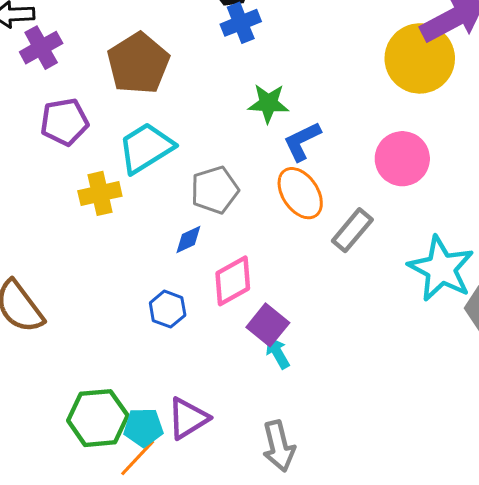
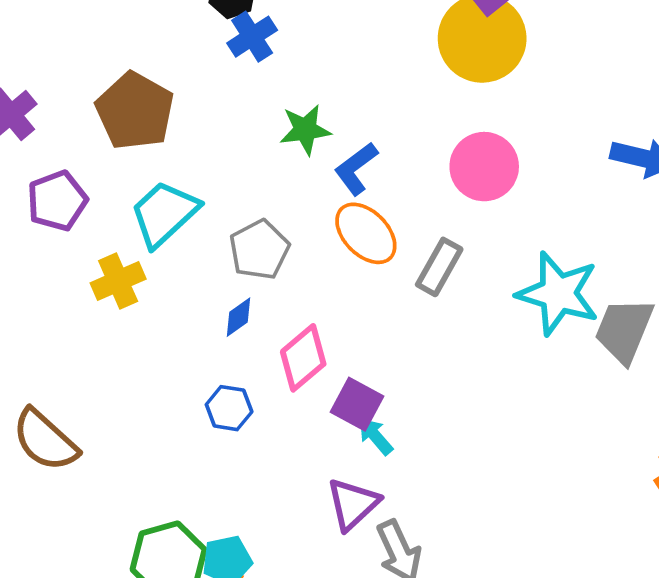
purple triangle: (188, 418) -> (353, 504), moved

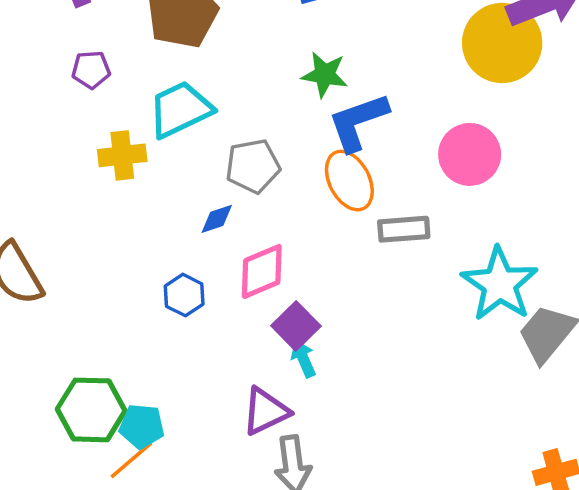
blue L-shape: (356, 169) -> (358, 122), size x1.4
purple pentagon: (57, 201) -> (91, 70), size x0.7
gray rectangle: (439, 267) -> (404, 229), turned 39

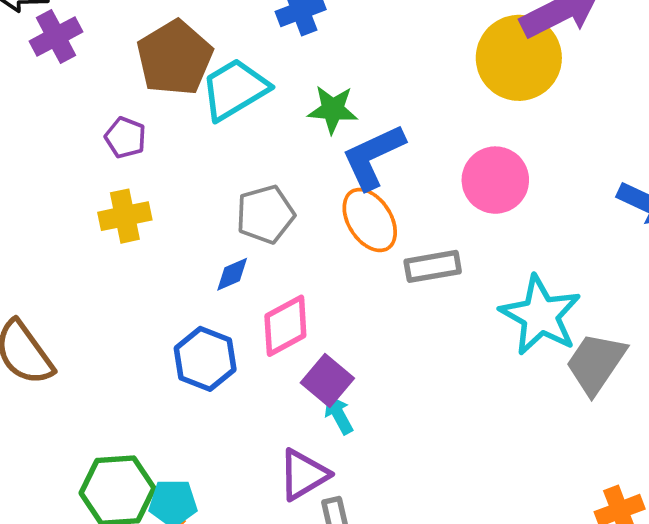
purple pentagon: (91, 70) -> (125, 138), moved, turned 30
cyan trapezoid: (180, 109) -> (235, 89), moved
blue hexagon: (184, 295) -> (205, 359), size x1.4

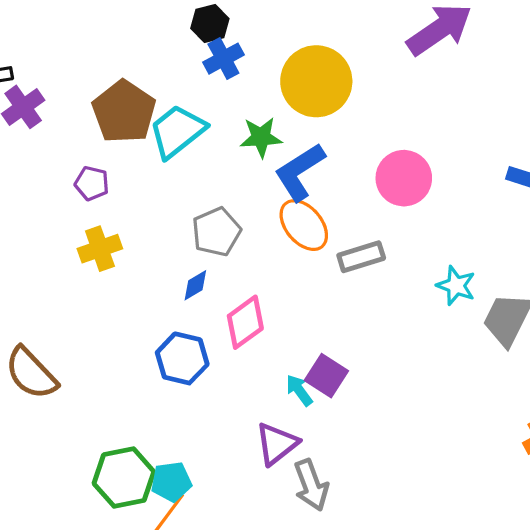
yellow circle: (519, 58) -> (316, 81), moved
cyan star: (540, 315) -> (456, 286), size x0.6
purple square: (327, 380) -> (326, 376), moved

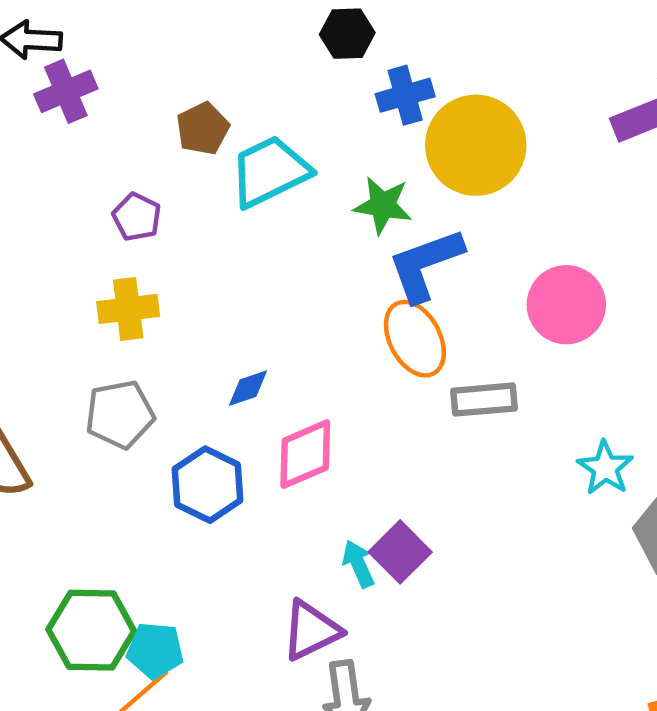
blue cross: (223, 59) -> (405, 95), moved
brown pentagon: (124, 112) -> (203, 129), size x0.6
gray pentagon: (216, 232) -> (120, 414), moved

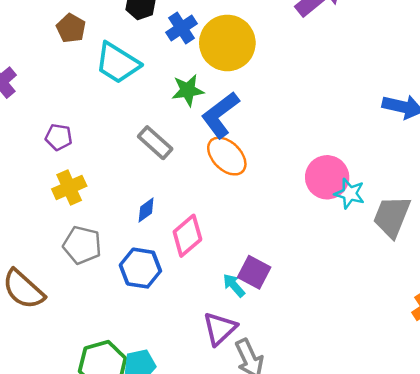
brown pentagon: (203, 129) -> (71, 28), moved
cyan trapezoid: (270, 171) -> (118, 63), moved, turned -105
pink circle: (566, 305) -> (327, 177), moved
gray rectangle: (484, 400) -> (155, 143), moved, turned 64
gray pentagon: (120, 414) -> (82, 245), turned -30

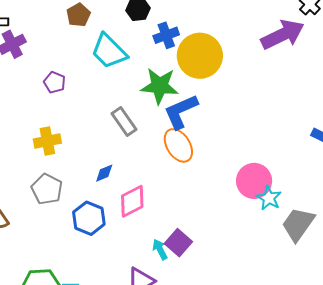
green star: (188, 90) -> (160, 86), size x1.4
purple pentagon: (59, 137) -> (55, 82), moved

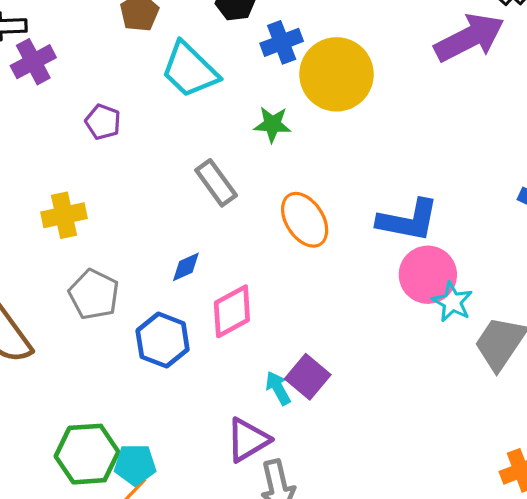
green star: (160, 86) -> (272, 124), size x0.6
blue L-shape: (181, 112) -> (408, 220), moved, turned -144
yellow cross: (47, 141) -> (64, 215), moved

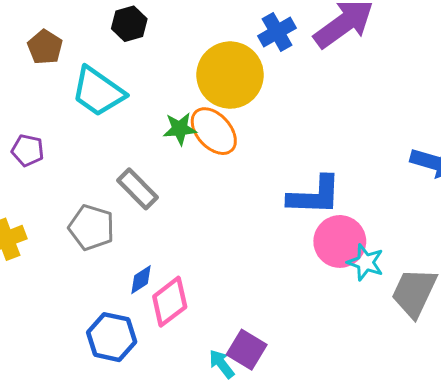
blue cross: (282, 42) -> (277, 32), moved
orange ellipse: (305, 220) -> (214, 131), moved
blue diamond: (186, 267) -> (141, 280), moved
gray pentagon: (94, 294) -> (92, 227), moved

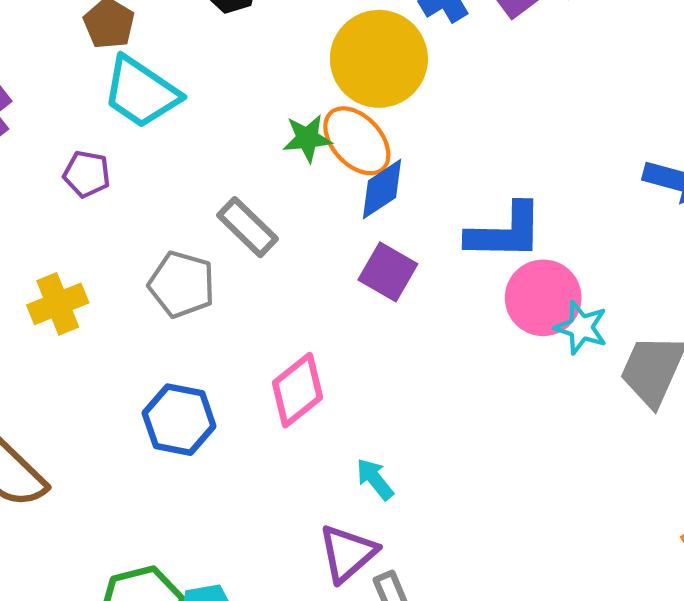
cyan trapezoid: (98, 92) -> (141, 92), moved
blue diamond: (141, 280) -> (382, 189), moved, size x1.4
blue hexagon: (112, 337) -> (179, 420), moved
purple square: (247, 350) -> (388, 272), moved

